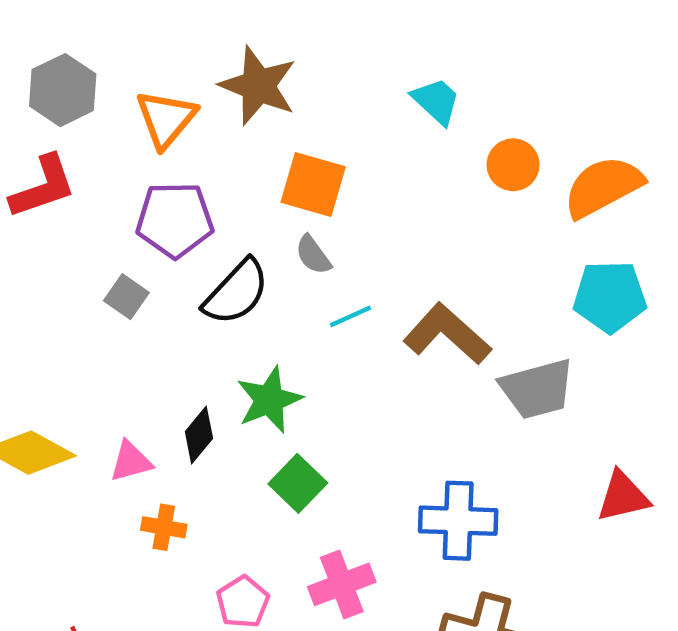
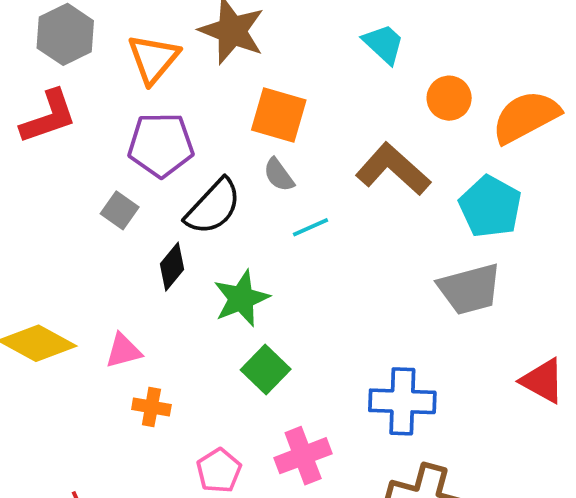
cyan pentagon: (610, 297) -> (490, 207), moved, turned 30
brown L-shape: (447, 334) -> (393, 169), moved
black diamond: (199, 435) -> (172, 267), moved
red triangle: (623, 497) -> (543, 381), turned 42

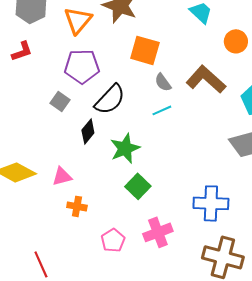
red L-shape: (48, 117) -> (22, 51), size x0.7
gray semicircle: (279, 175) -> (163, 82), moved

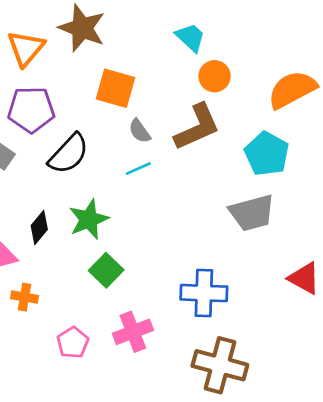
orange circle: (236, 41) -> (215, 76), moved
brown L-shape: (206, 79) -> (197, 127), turned 114
black diamond: (88, 131) -> (39, 227), moved

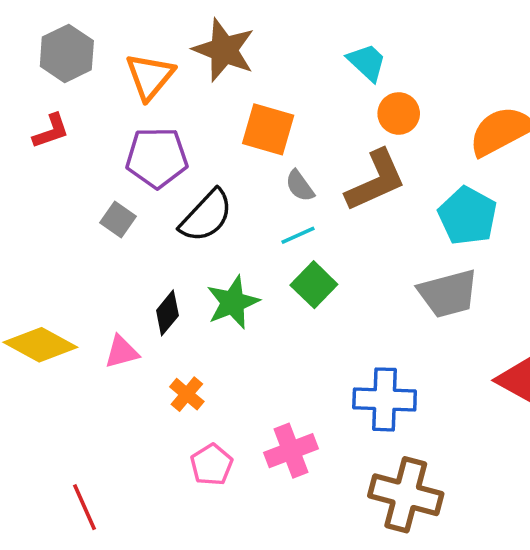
green square: (106, 270) -> (314, 285), moved
orange cross: (24, 297) -> (187, 394), moved, turned 30

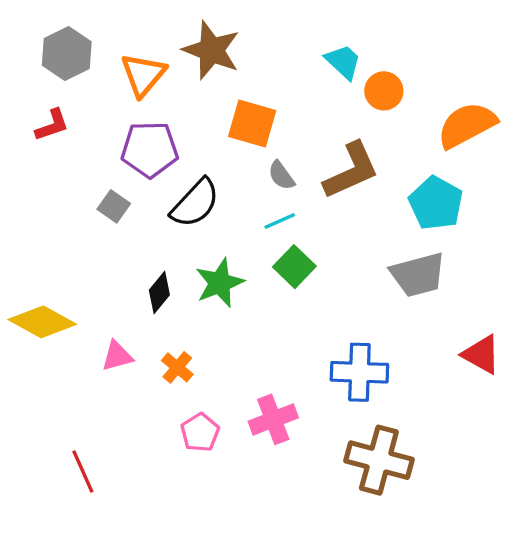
orange circle: (399, 113) -> (384, 91), moved
pink triangle: (122, 352) -> (117, 356), moved

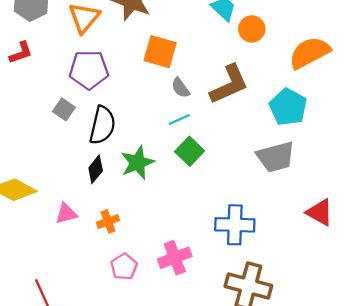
black semicircle: (195, 203) -> (102, 125), moved, turned -30
orange cross: (177, 367) -> (108, 221), turned 30

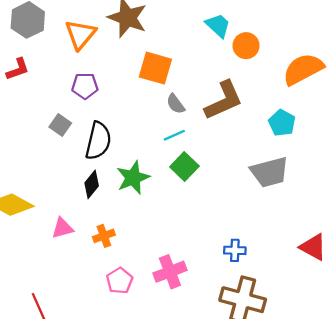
purple pentagon: (89, 70) -> (85, 86), size x0.7
cyan pentagon: (288, 107) -> (282, 123), size x0.7
red triangle: (320, 212) -> (313, 247), moved
blue cross: (235, 225) -> (235, 250), moved, size x0.6

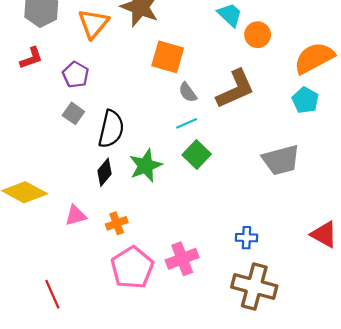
purple pentagon: (85, 86) -> (76, 75), moved, turned 30
cyan pentagon: (282, 123) -> (305, 100), moved
pink pentagon: (120, 281) -> (132, 268), size x1.6

